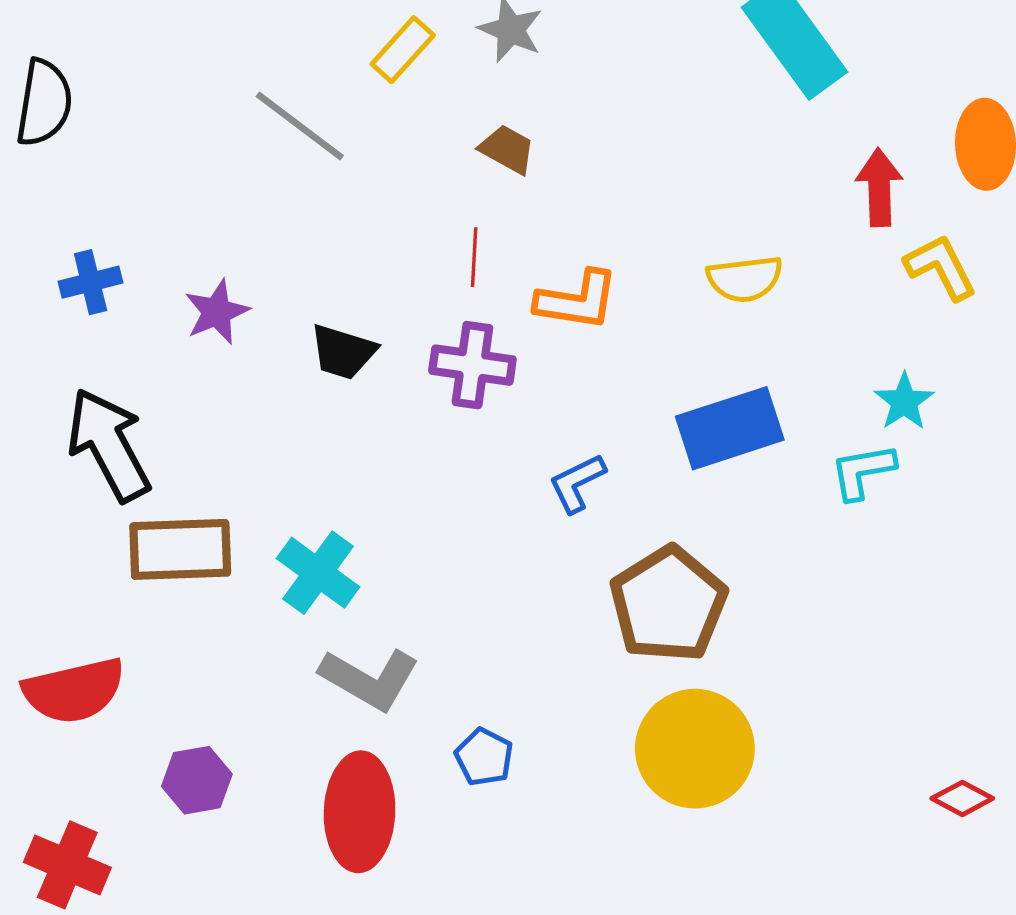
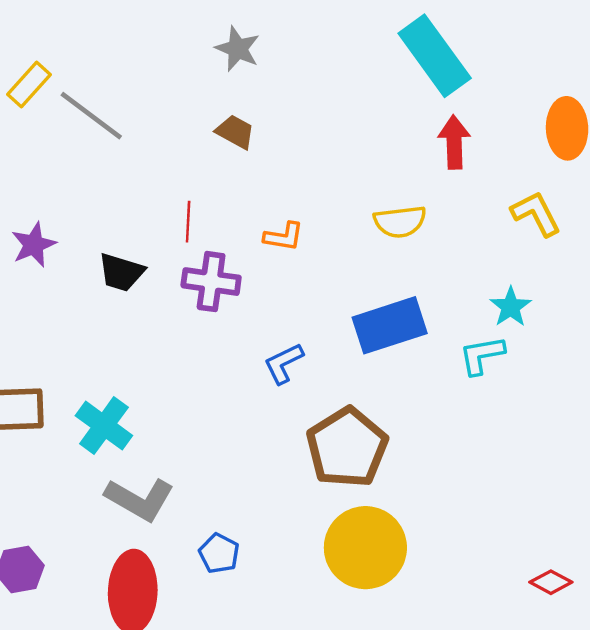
yellow rectangle: (403, 50) -> (29, 85), moved
red arrow: (879, 187) -> (454, 142), moved
red line: (474, 257) -> (188, 222), moved
orange L-shape: (577, 300) -> (284, 237), size x0.7

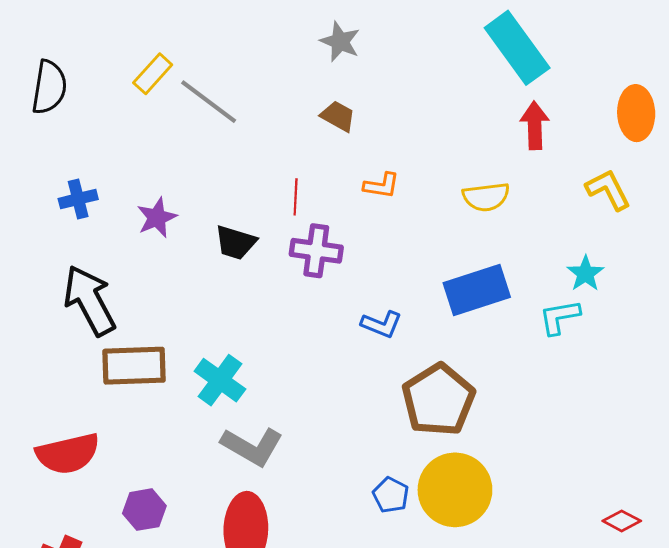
orange L-shape: (284, 237) -> (381, 186), moved
blue L-shape: (284, 363) -> (381, 324), turned -132
blue pentagon: (219, 553) -> (391, 495), moved

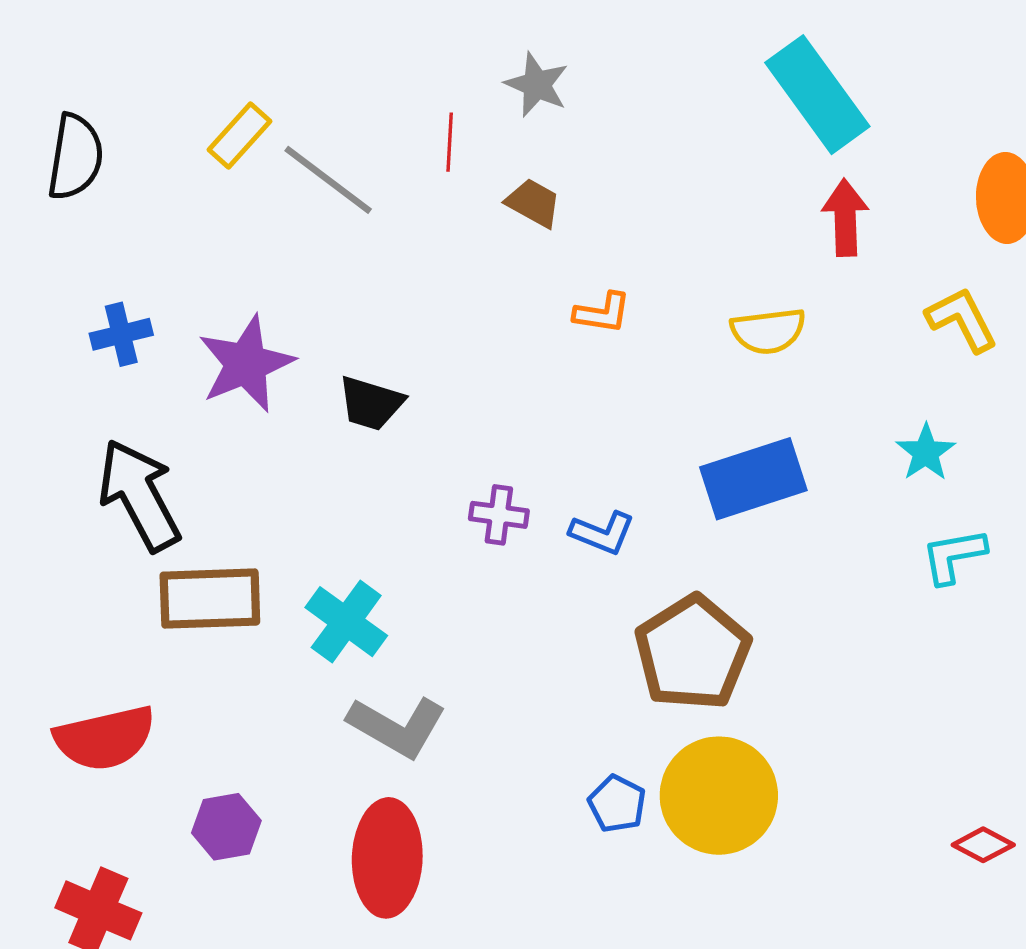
red line: (296, 197) -> (450, 142), moved
purple star: (157, 218) -> (246, 364), size x1.5
purple cross: (316, 251) -> (499, 515), moved, size x0.7
cyan L-shape: (560, 317) -> (954, 556), moved

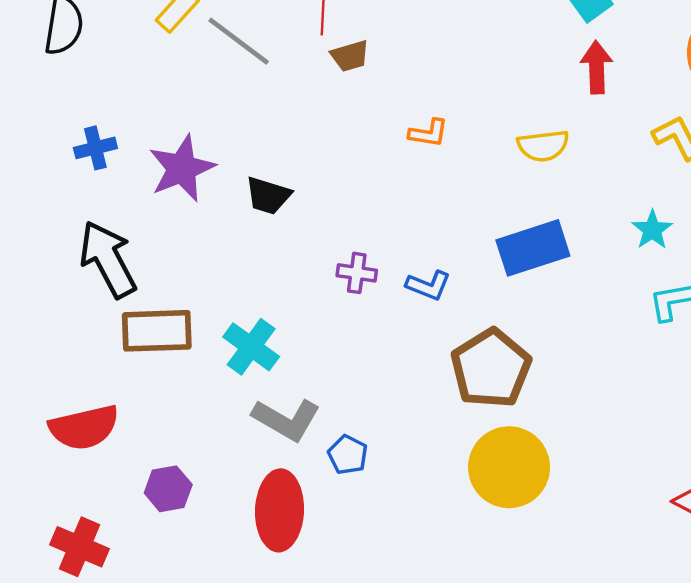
brown trapezoid: (533, 203) -> (350, 56), moved, turned 135
blue pentagon: (617, 804) -> (348, 455), moved

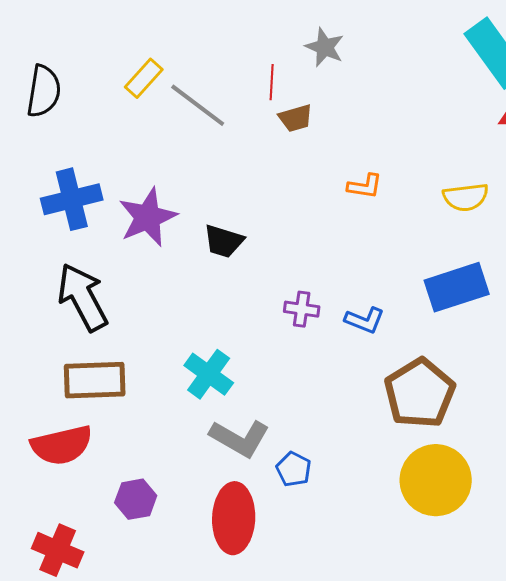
blue cross: (95, 148) -> (72, 199), size x1.6
brown rectangle: (157, 331) -> (95, 380), moved

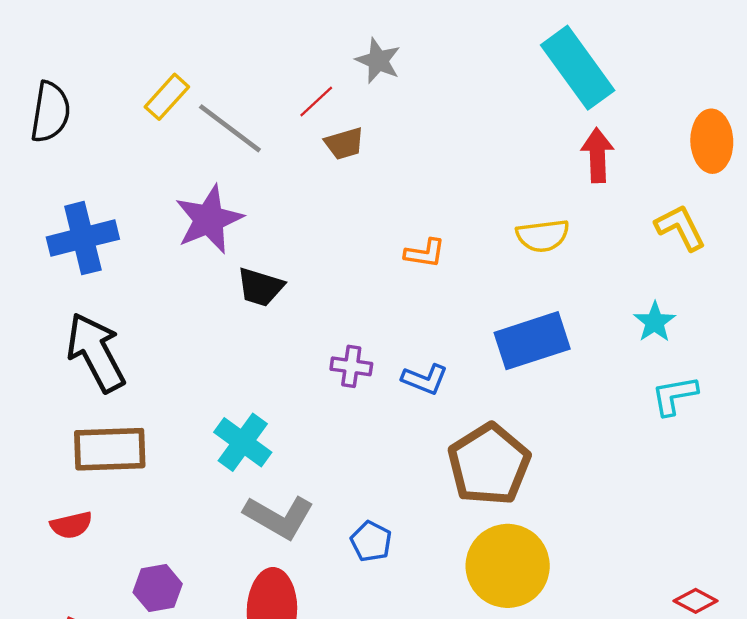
red line: (272, 82) -> (316, 102), turned 44
orange L-shape: (365, 186) -> (425, 253), moved
purple star: (148, 217) -> (209, 219), moved
red semicircle: (62, 445) -> (71, 525), size x0.6
blue pentagon: (294, 469) -> (371, 541), moved

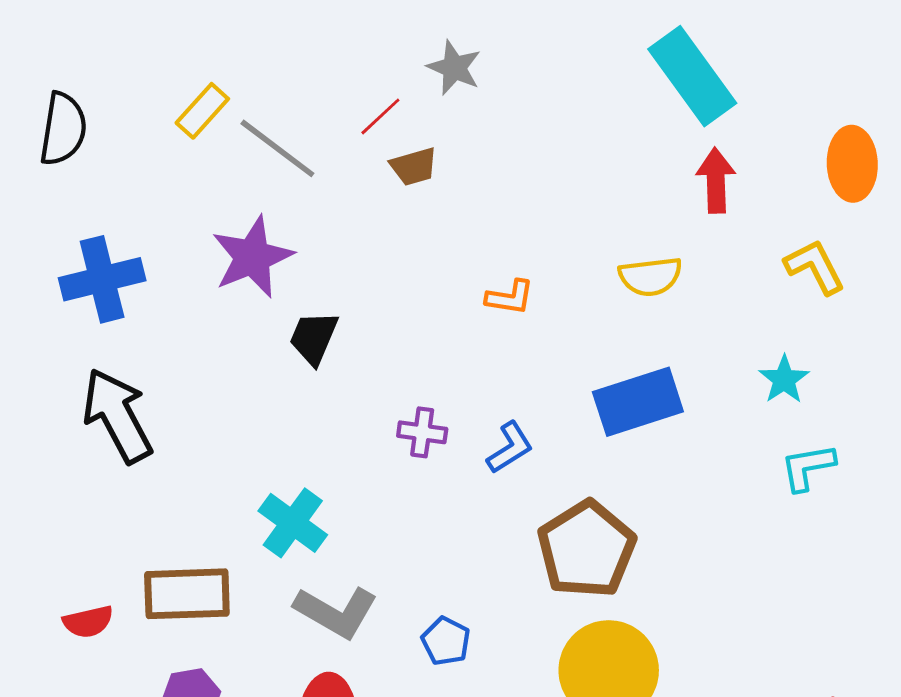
black trapezoid: (260, 287) -> (314, 338), turned 96
blue L-shape: (425, 379) -> (510, 448), turned -54
brown rectangle: (110, 449) -> (187, 594), moved

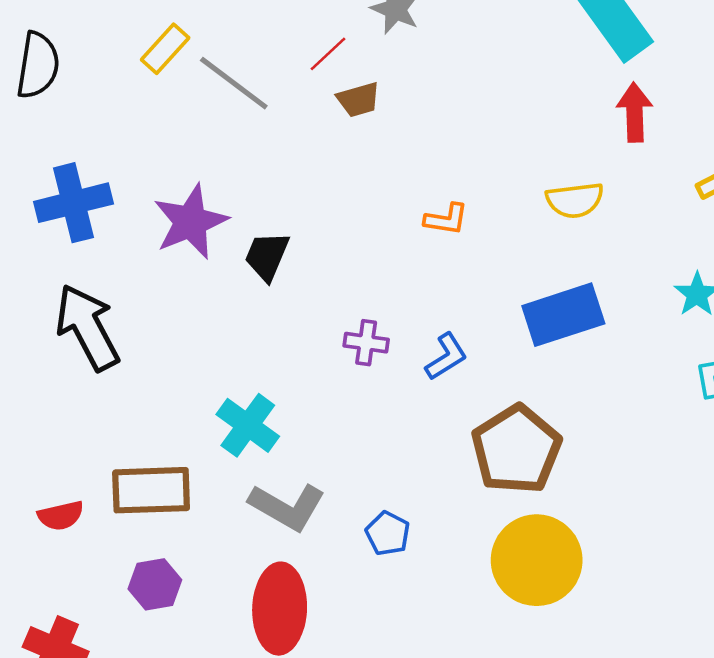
purple star: (252, 257) -> (191, 222), moved

